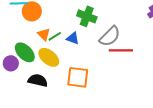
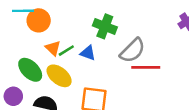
purple circle: (11, 63) -> (13, 96), moved

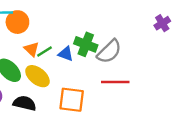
green cross: (105, 26) -> (86, 44), moved
red line: (146, 67) -> (115, 82), moved

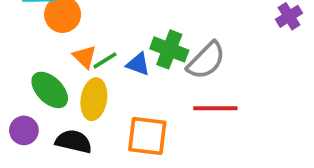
yellow ellipse: (37, 76) -> (94, 99), turned 60

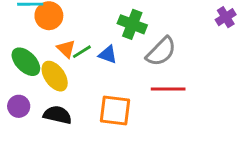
green cross: (169, 49) -> (132, 24), moved
green ellipse: (50, 90) -> (26, 62), moved
yellow ellipse: (94, 99) -> (55, 76), moved, turned -44

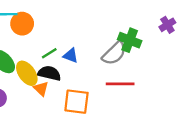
green cross: (132, 24) -> (130, 40), moved
orange triangle: (66, 49) -> (41, 89), moved
black semicircle: (58, 115) -> (49, 73), moved

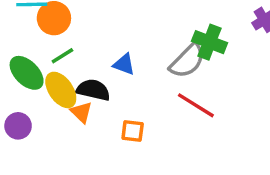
green line: (49, 53) -> (62, 56), moved
red line: (120, 84) -> (196, 105), turned 32
orange square: (76, 102) -> (133, 131), size x0.6

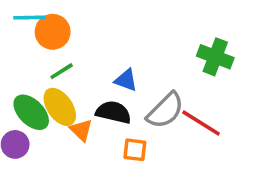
gray semicircle: (187, 61) -> (165, 110), moved
green ellipse: (27, 73) -> (31, 112), moved
black semicircle: (93, 90) -> (113, 112), moved

